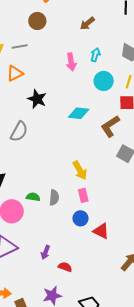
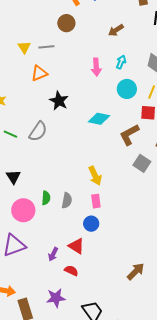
green semicircle: (33, 197) -> (46, 198), turned 80
red triangle: (101, 231) -> (76, 246), moved

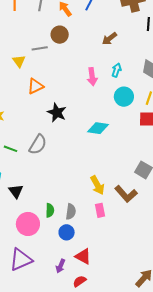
gray line: (46, 47) -> (40, 48), moved
brown L-shape: (129, 135) -> (126, 194), moved, turned -100
blue circle: (91, 224) -> (67, 232), moved
red semicircle: (71, 271) -> (80, 281), turned -56

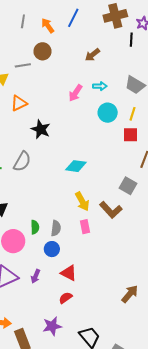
cyan arrow: (117, 70) -> (100, 86), turned 72
pink arrow: (92, 77) -> (76, 93), turned 42
cyan diamond: (98, 128) -> (76, 166), moved
purple arrow: (60, 266) -> (36, 276), moved

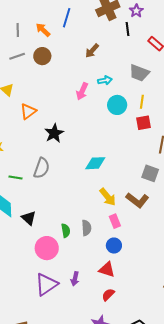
gray line: (23, 65) -> (17, 56), moved
black star: (41, 129) -> (54, 133), turned 30
blue circle: (52, 249) -> (114, 246), moved

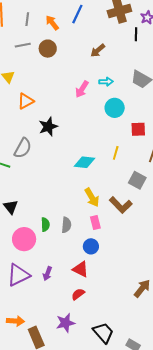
yellow line: (142, 102) -> (116, 153), moved
gray semicircle: (42, 168) -> (23, 148), moved

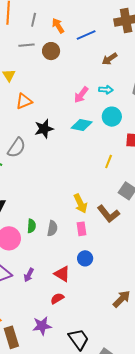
blue line: (77, 14) -> (86, 35), moved, turned 36
brown arrow: (98, 51) -> (110, 59), moved
cyan diamond: (85, 162) -> (82, 125), moved
blue circle: (91, 246) -> (85, 258), moved

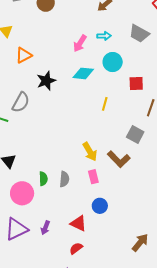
yellow line: (109, 161) -> (105, 104), moved

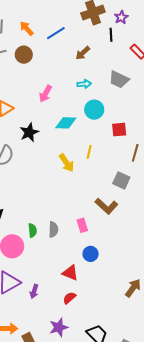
pink arrow: (80, 43) -> (45, 94), moved
yellow arrow: (90, 152) -> (67, 163), moved
purple arrow: (45, 228) -> (34, 291), moved

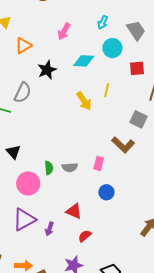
gray trapezoid: (119, 79) -> (136, 30), moved, turned -150
cyan arrow: (84, 84) -> (103, 22), turned 120
pink rectangle: (82, 225) -> (99, 163), turned 32
gray semicircle: (53, 229) -> (70, 167), turned 84
red triangle: (70, 273) -> (74, 211), moved

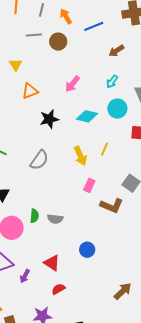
gray semicircle: (23, 93) -> (39, 160), moved
brown L-shape: (123, 145) -> (112, 206), turned -30
pink rectangle: (99, 163) -> (89, 185), moved

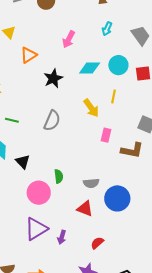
cyan circle: (117, 109) -> (118, 65), moved
gray semicircle: (55, 219) -> (91, 183), moved
blue circle: (87, 250) -> (117, 198), size x1.6
red triangle: (52, 263) -> (85, 209), moved

